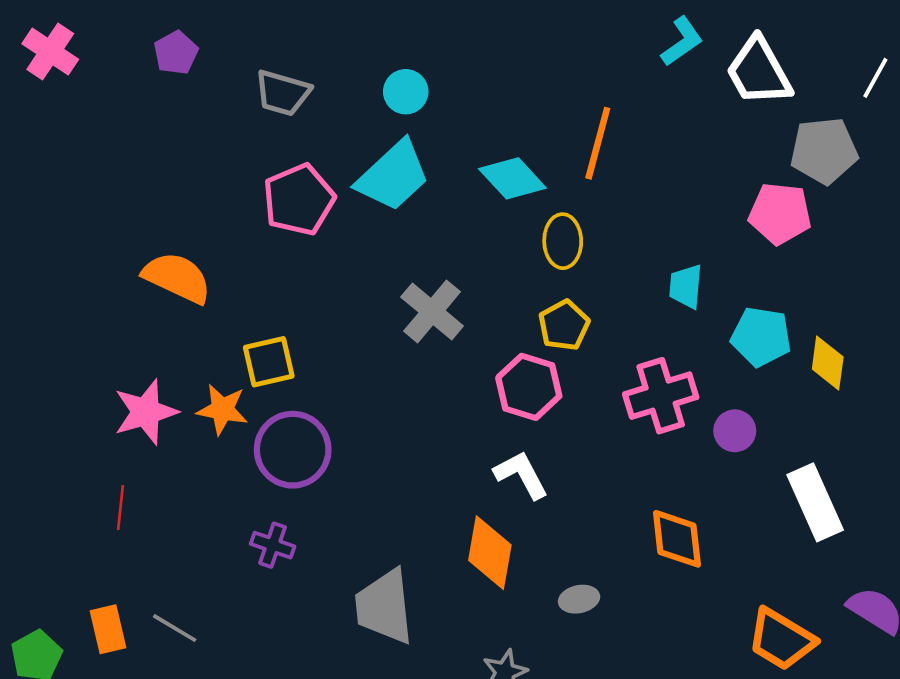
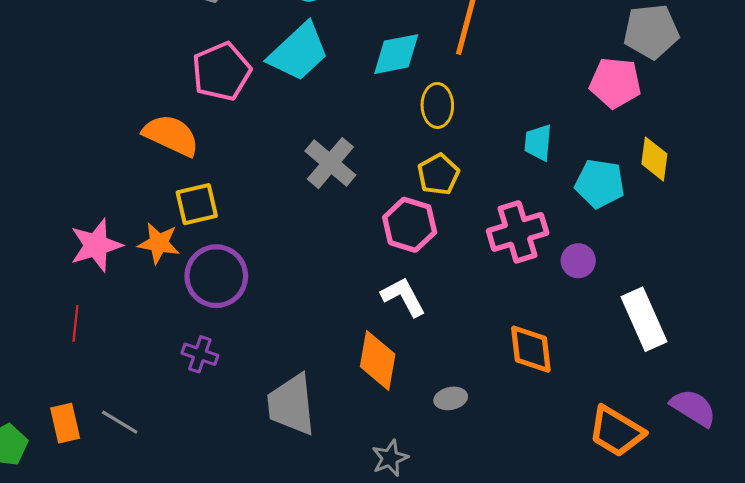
cyan diamond: (512, 178) -> (396, 54), turned -58
orange semicircle: (177, 278) -> (171, 135), moved
yellow diamond: (828, 363) -> (654, 159), moved

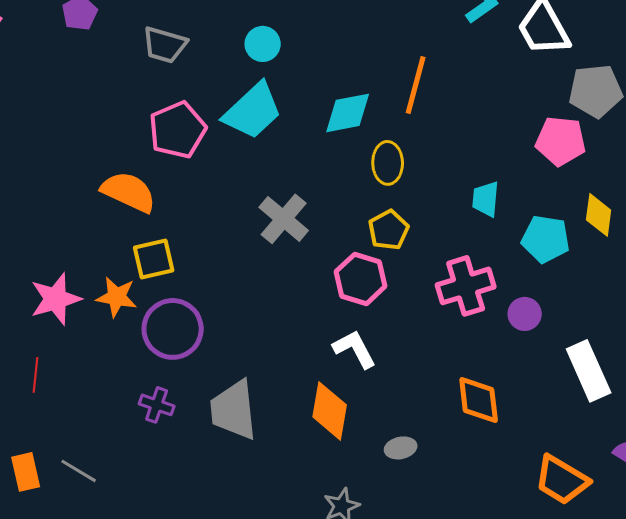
gray trapezoid: (291, 405) -> (234, 410), moved

